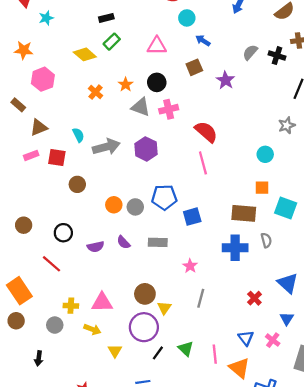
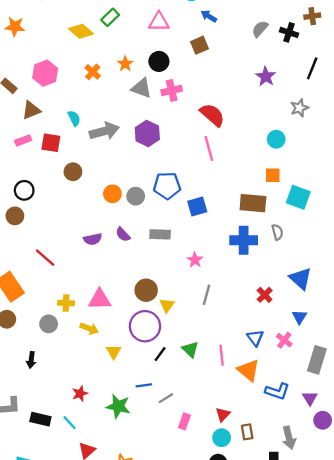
pink hexagon: (43, 79) -> (45, 73), moved
purple star: (225, 80) -> (266, 77), moved
black circle: (63, 233) -> (24, 190), moved

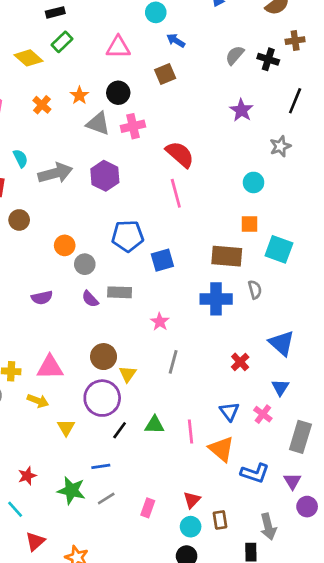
gray circle: (136, 196) -> (85, 264), moved
purple semicircle: (123, 234) -> (90, 299), moved
green triangle: (190, 349) -> (154, 425), turned -42
gray line: (166, 398) -> (106, 499), moved

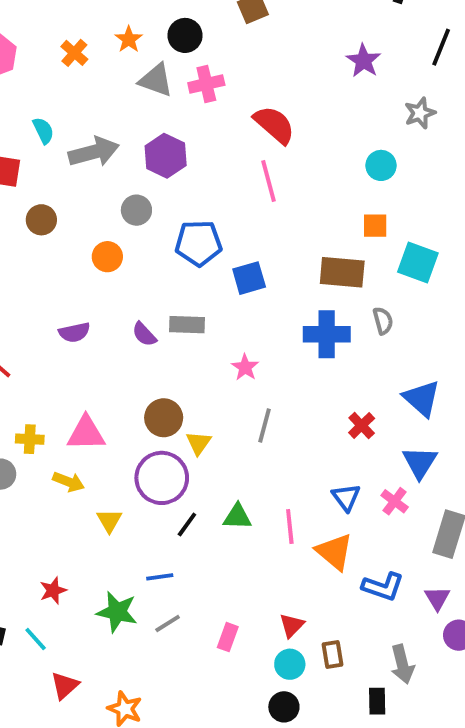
gray circle: (85, 264) -> (136, 210), moved
blue triangle: (280, 387) -> (420, 462), size x1.4

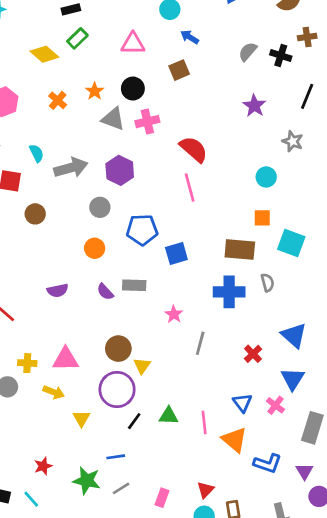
gray star: (420, 113) -> (293, 141), turned -30
orange circle: (107, 257) -> (95, 248), moved
gray line: (265, 426) -> (200, 343), moved

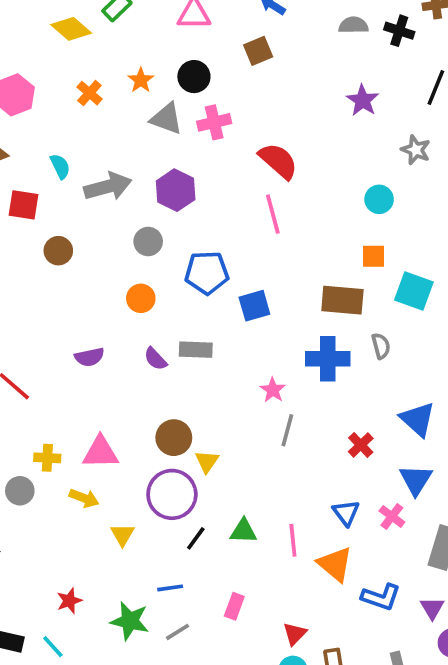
gray semicircle: (248, 52) -> (353, 25), turned 48
pink star: (174, 314) -> (273, 390), moved
pink rectangle: (162, 498) -> (234, 606), moved

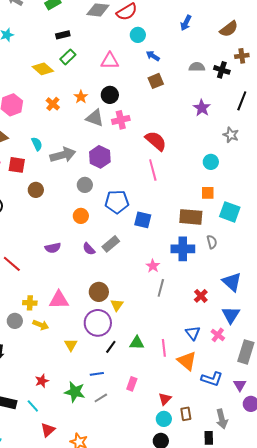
brown square: (258, 51) -> (156, 81), moved
blue square: (254, 306) -> (143, 220), turned 30
gray rectangle: (196, 350) -> (111, 244), turned -42
yellow arrow: (84, 498) -> (41, 325), moved

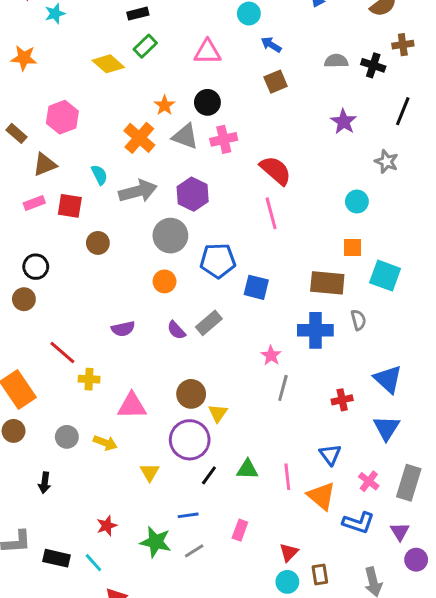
orange cross: (53, 104) -> (139, 138), moved, size x1.5
gray circle: (85, 185) -> (170, 236), size x1.5
red cross: (201, 296) -> (342, 400), turned 32
yellow cross: (30, 303) -> (89, 379), moved
pink cross: (218, 335) -> (369, 481), moved

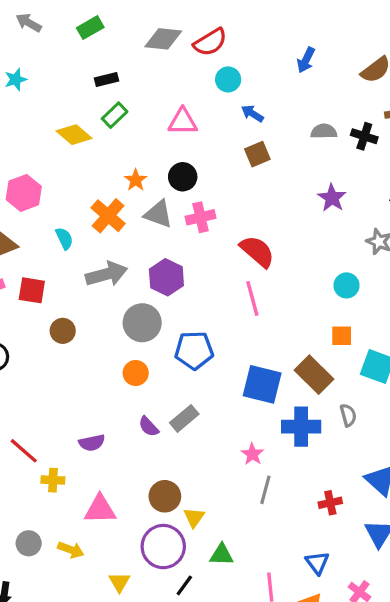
cyan semicircle: (99, 175) -> (64, 238), moved
brown rectangle: (327, 283) -> (314, 375), turned 40
blue square: (256, 287) -> (262, 384), moved, size x1.4
purple semicircle: (123, 329) -> (92, 443), moved
green triangle: (247, 469) -> (222, 555), moved

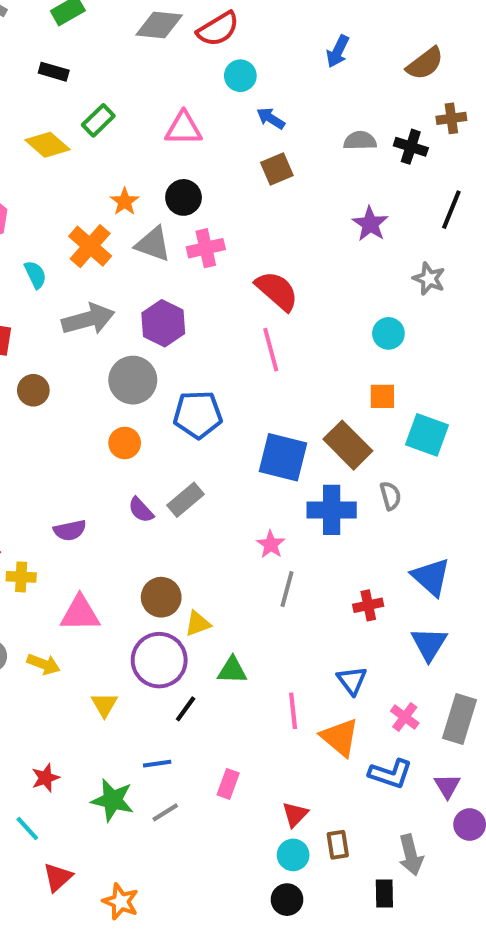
black rectangle: (106, 79) -> (54, 72), moved, turned 30
yellow triangle: (194, 517) -> (198, 624), turned 35

